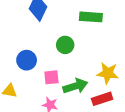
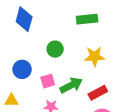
green rectangle: (91, 17) -> (87, 19), moved
yellow star: (108, 73) -> (95, 56), moved

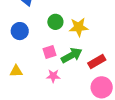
yellow star: (95, 56) -> (79, 27), moved
blue circle: (22, 69) -> (20, 31), moved

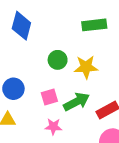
blue circle: (20, 31) -> (13, 89), moved

